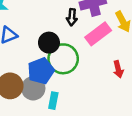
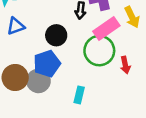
green circle: (63, 59) -> (99, 51), moved
cyan rectangle: (53, 101) -> (79, 95), moved

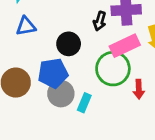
gray circle: (38, 81) -> (61, 94), moved
cyan rectangle: (79, 95) -> (84, 103), moved

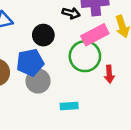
black arrow: (100, 21) -> (71, 13), turned -90
cyan rectangle: (84, 103) -> (69, 106), moved, turned 66

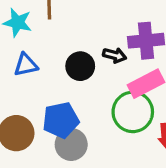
black circle: (43, 35) -> (80, 66), moved

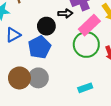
blue pentagon: (61, 120) -> (39, 47), moved
gray circle: (71, 144) -> (38, 78), moved

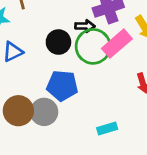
green circle: (86, 45) -> (93, 46), moved
blue pentagon: (39, 47) -> (62, 86), moved, turned 30

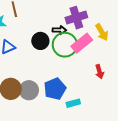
blue pentagon: (62, 86) -> (55, 89), moved, turned -30

